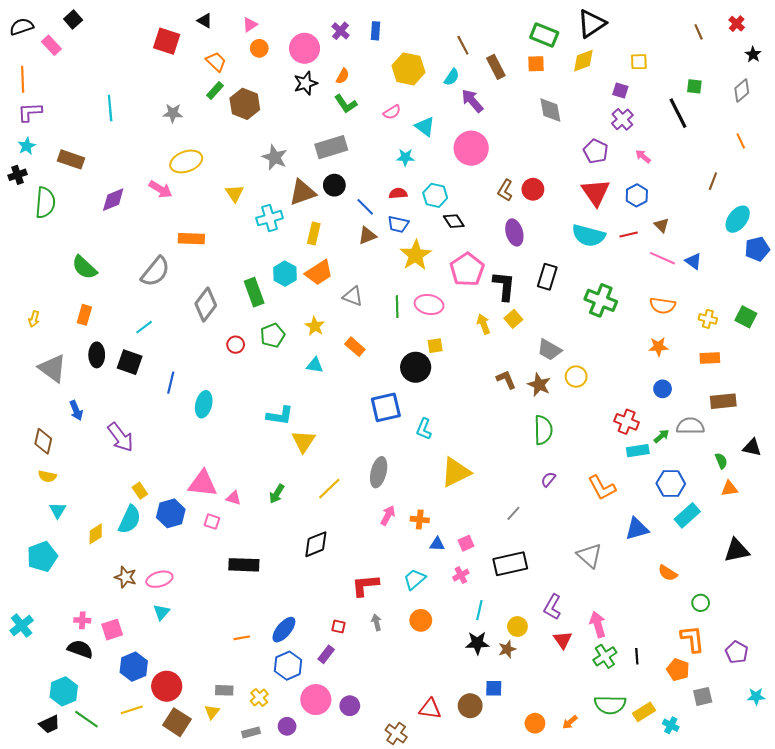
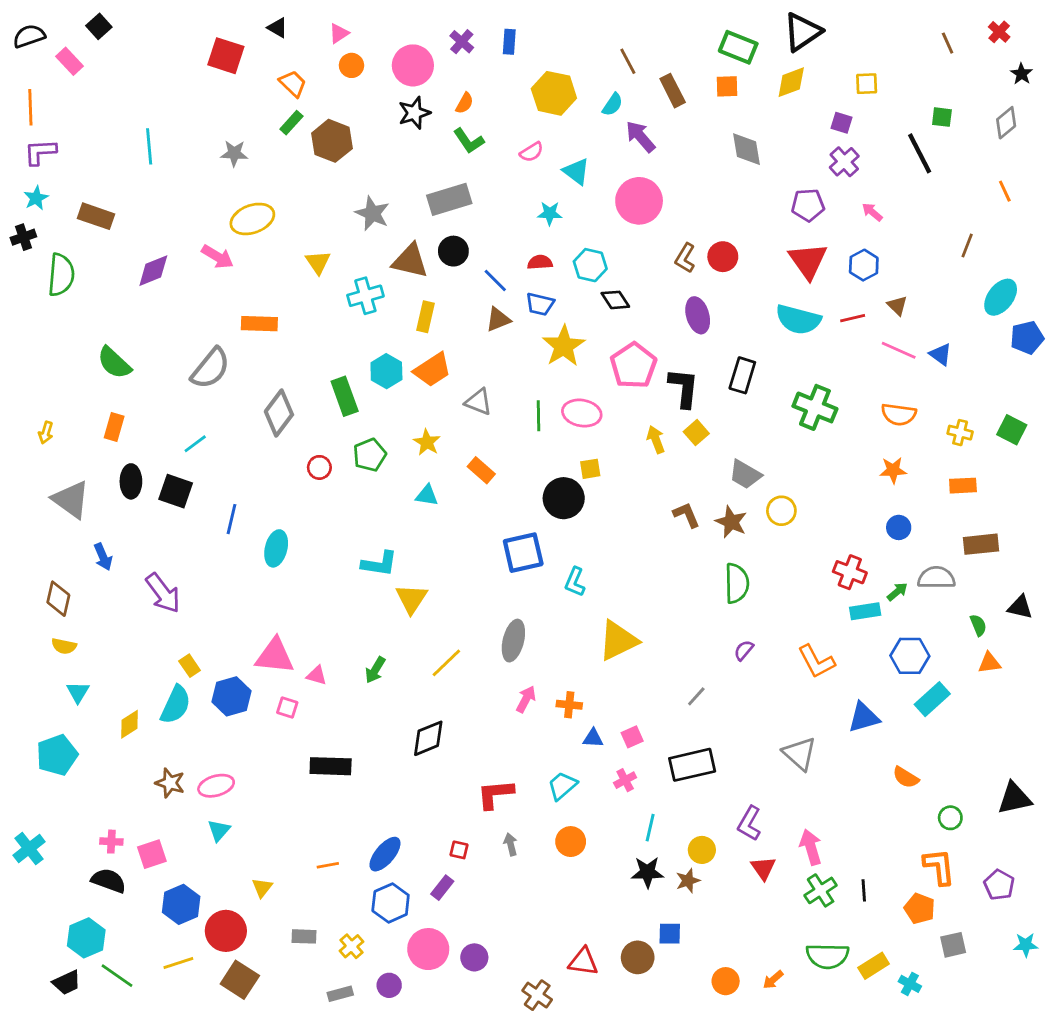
purple pentagon: (596, 151) -> (808, 205), turned -30
brown triangle: (302, 192) -> (410, 261), turned 32
black triangle: (737, 550) -> (1015, 798), moved
yellow triangle: (212, 712) -> (262, 888), moved

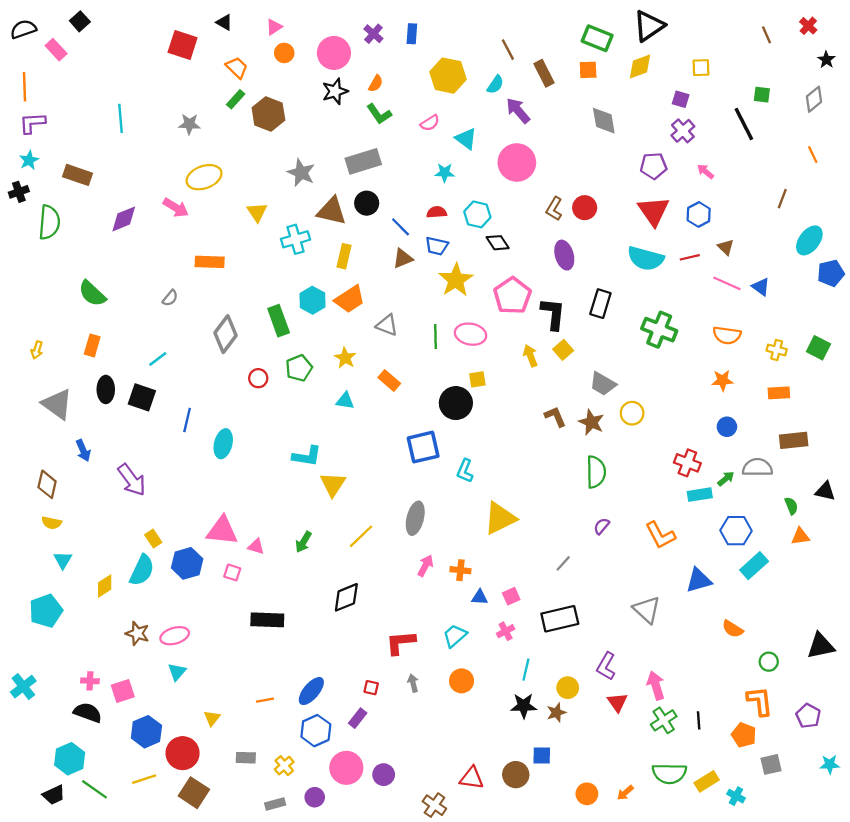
gray semicircle: (211, 368) -> (170, 298), size x0.5

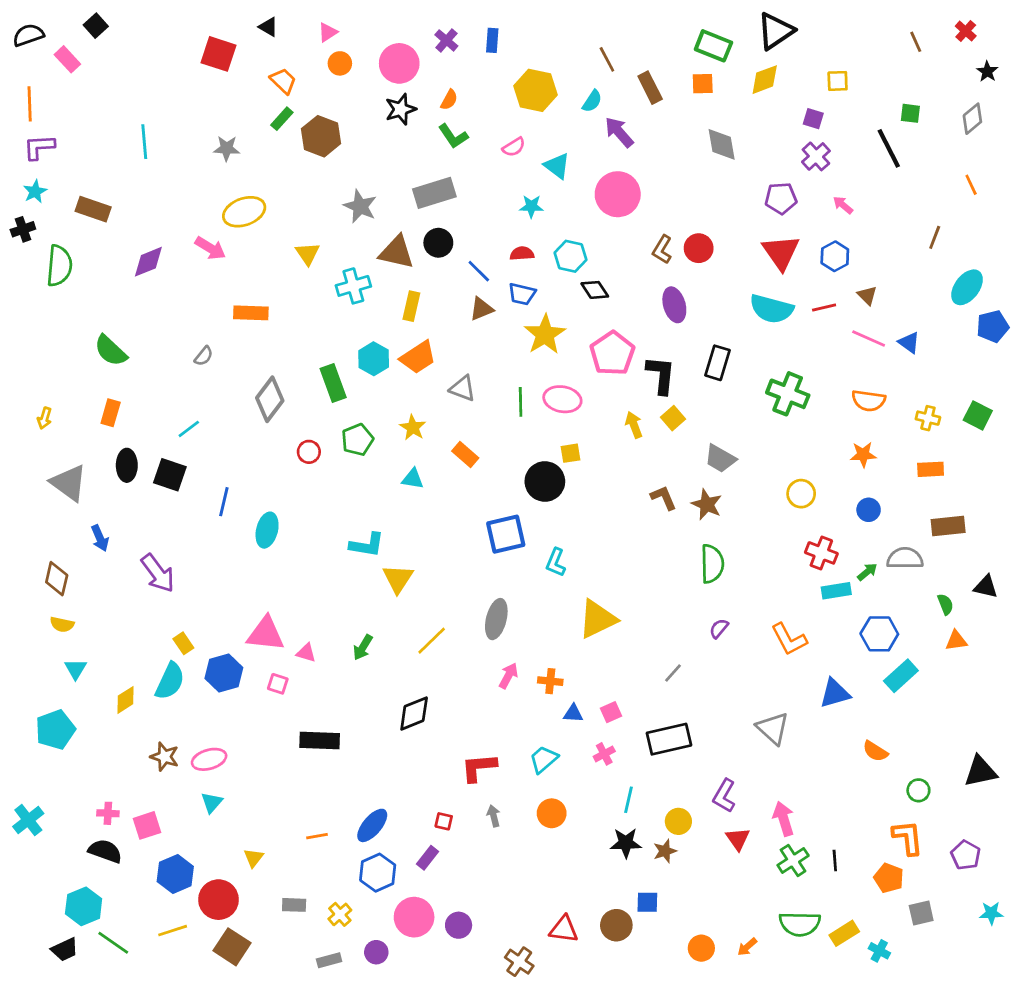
yellow circle: (632, 413) -> (801, 494), moved

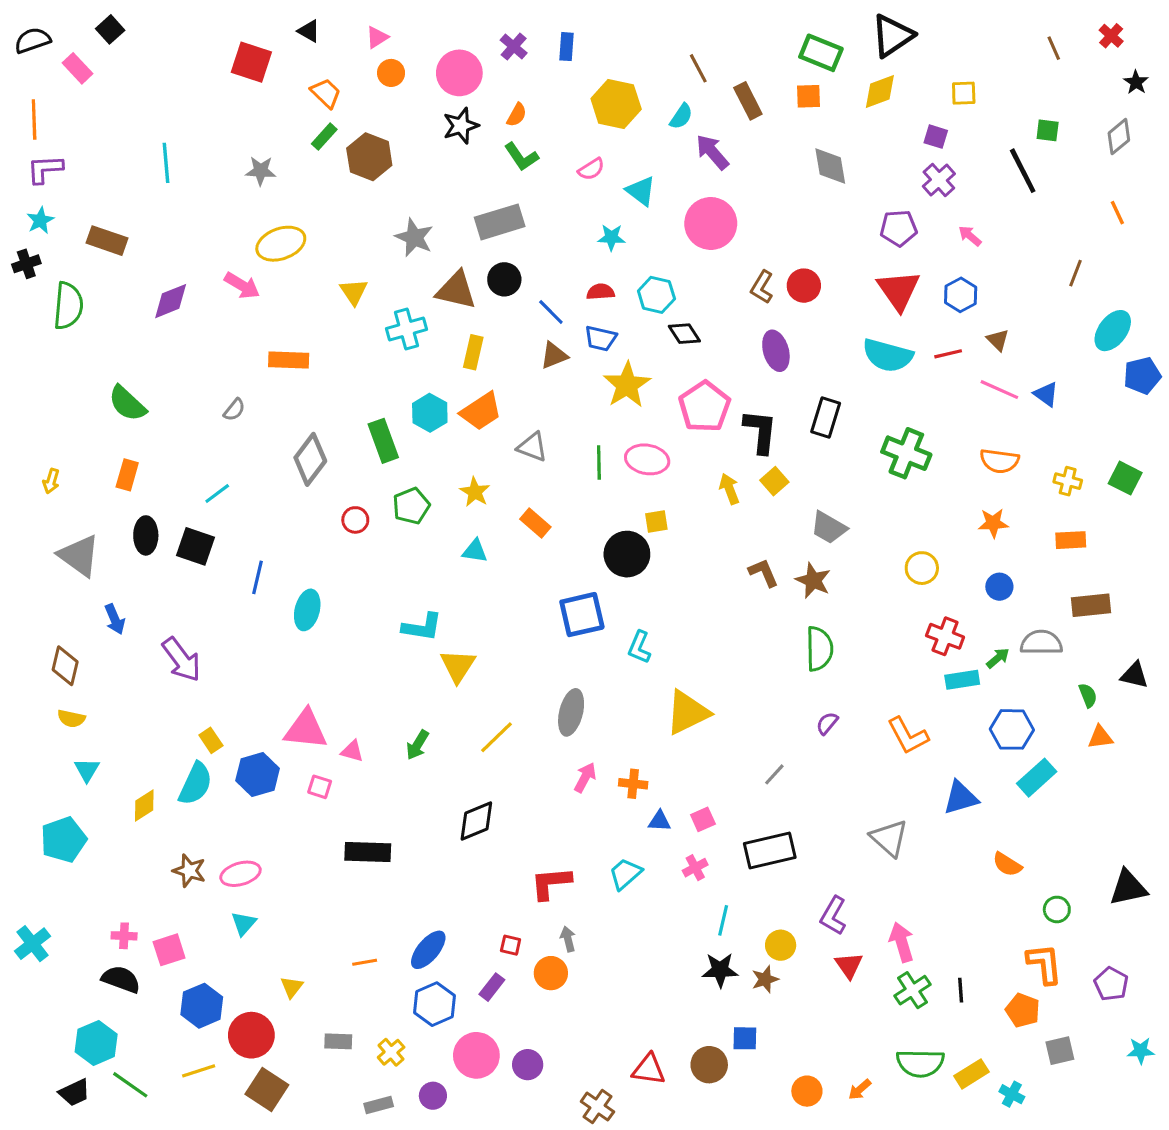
orange circle: (552, 813) -> (551, 973), moved

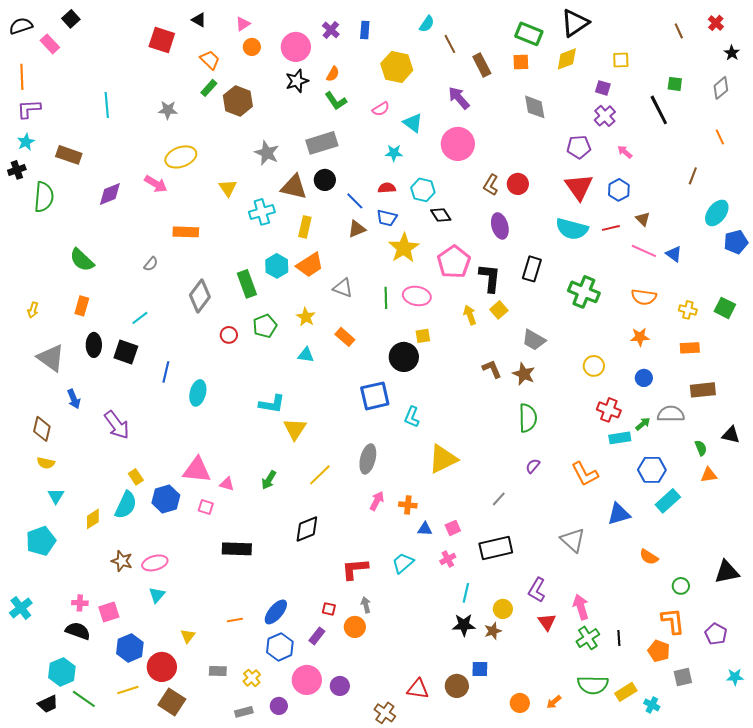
cyan semicircle: (681, 116) -> (427, 24), moved

